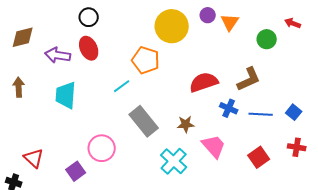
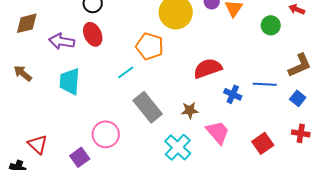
brown L-shape: (249, 79) -> (300, 65), moved
brown arrow: (19, 87) -> (23, 73), turned -48
blue line: (261, 114) -> (265, 84), moved

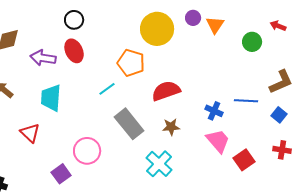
red semicircle: (208, 68) -> (166, 91), moved
pink trapezoid: (218, 132) -> (218, 141), moved
red triangle: (38, 144) -> (30, 133), moved

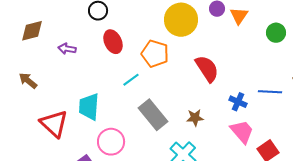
red ellipse: (74, 51) -> (113, 42), moved
purple arrow: (43, 58) -> (67, 49), size x0.7
red semicircle: (166, 91) -> (207, 69), moved, turned 76
cyan trapezoid: (51, 98) -> (89, 107), moved
red triangle: (30, 133) -> (54, 124), size x1.4

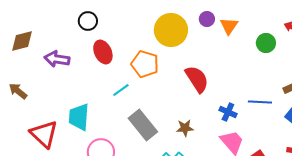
purple arrow: (67, 49) -> (57, 59), size x1.4

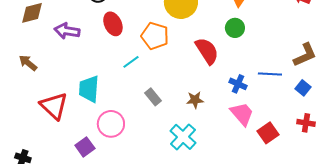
green circle: (266, 43) -> (235, 28), moved
gray rectangle: (143, 125) -> (153, 97), size x0.6

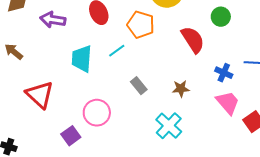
cyan trapezoid: (89, 89) -> (82, 59), moved

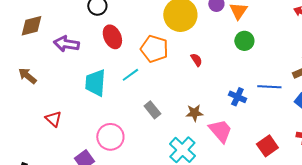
green circle: (221, 17) -> (244, 41), moved
red semicircle: (193, 40) -> (196, 60), moved, size x0.5
red triangle: (40, 95) -> (53, 119), size x0.6
pink trapezoid: (228, 103) -> (220, 131), moved

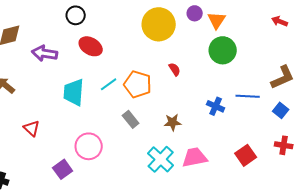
red ellipse: (112, 37) -> (91, 46), turned -35
green circle: (244, 41) -> (223, 50), size x1.4
orange pentagon: (154, 49) -> (138, 84), moved
pink trapezoid: (220, 131) -> (195, 157), moved, turned -60

